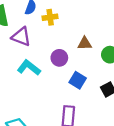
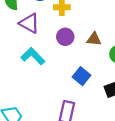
purple circle: (59, 58) -> (65, 37), moved

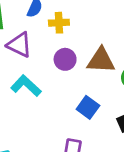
brown triangle: (94, 39) -> (101, 60), size x1.5

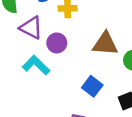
purple circle: (65, 59) -> (57, 43), moved

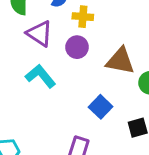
purple circle: (57, 43) -> (77, 47), moved

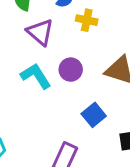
purple circle: (77, 47) -> (71, 70), moved

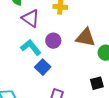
blue square: (94, 115) -> (43, 67), moved

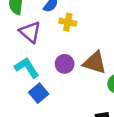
purple circle: (53, 41) -> (65, 64), moved

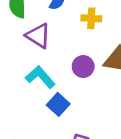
yellow cross: (68, 22) -> (91, 18), moved

